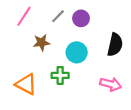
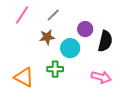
purple circle: (81, 18) -> (85, 29), moved
brown star: (42, 43) -> (47, 37), moved

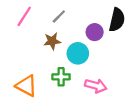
black semicircle: (105, 41) -> (117, 20), moved
pink arrow: (101, 77) -> (96, 86), moved

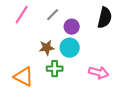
purple circle: (95, 32) -> (72, 27), moved
brown star: (52, 41) -> (47, 48), moved
pink arrow: (96, 86) -> (99, 73), moved

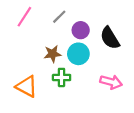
black semicircle: (105, 18) -> (110, 38), moved, turned 135

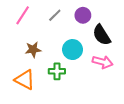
purple circle: (81, 30) -> (83, 15), moved
brown star: (53, 54) -> (33, 50), moved
pink arrow: (111, 82) -> (103, 62), moved

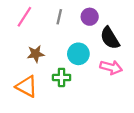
gray line: (55, 15) -> (59, 17), turned -32

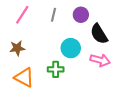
brown star: (36, 54) -> (17, 48), moved

